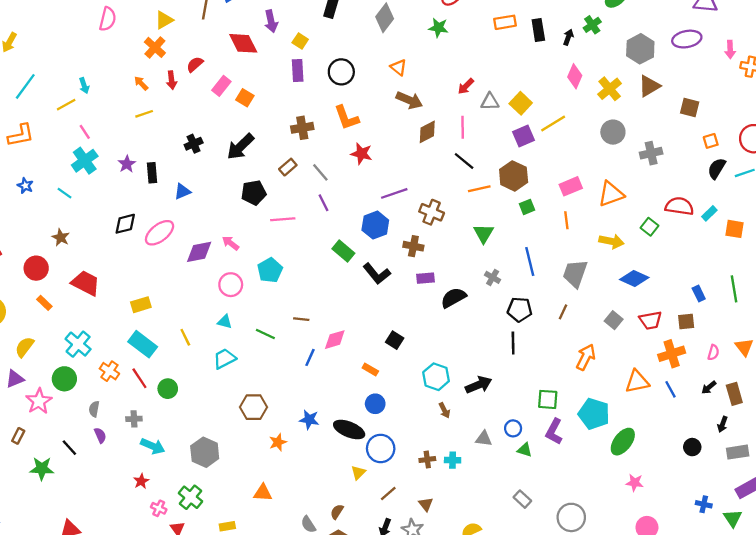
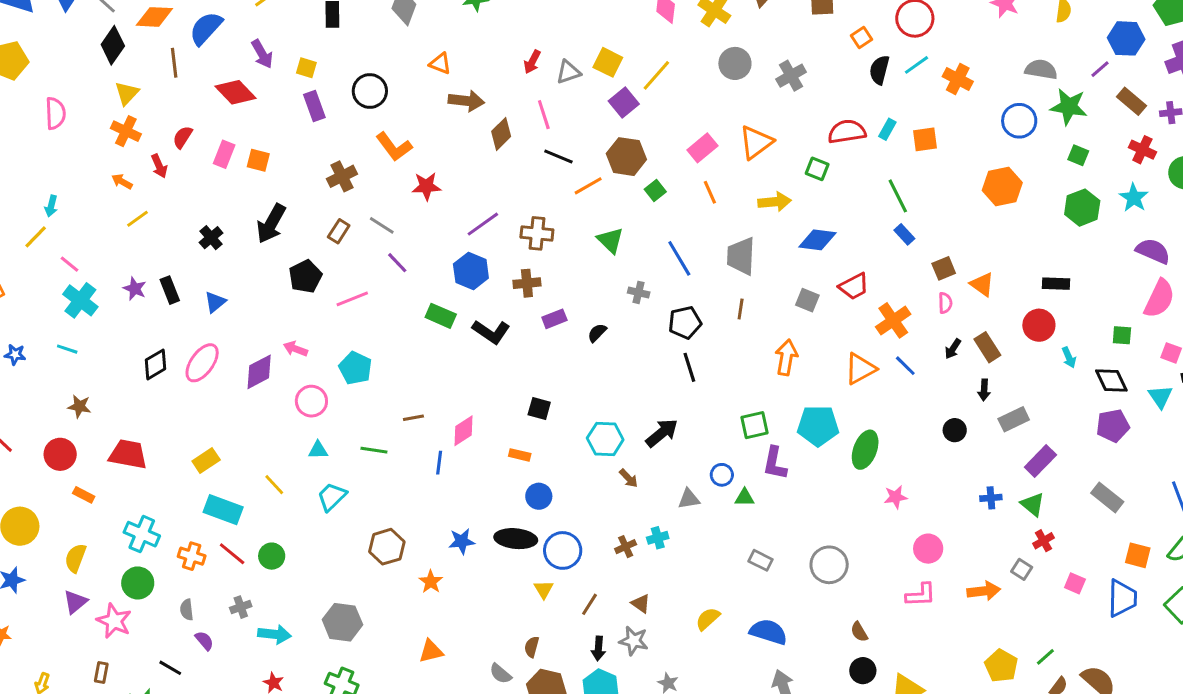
cyan arrow: (84, 86) -> (51, 206), turned 49
green line: (734, 289) -> (898, 196), moved
black semicircle: (453, 298) -> (597, 333), size x0.6
brown square: (686, 321) -> (944, 268), moved

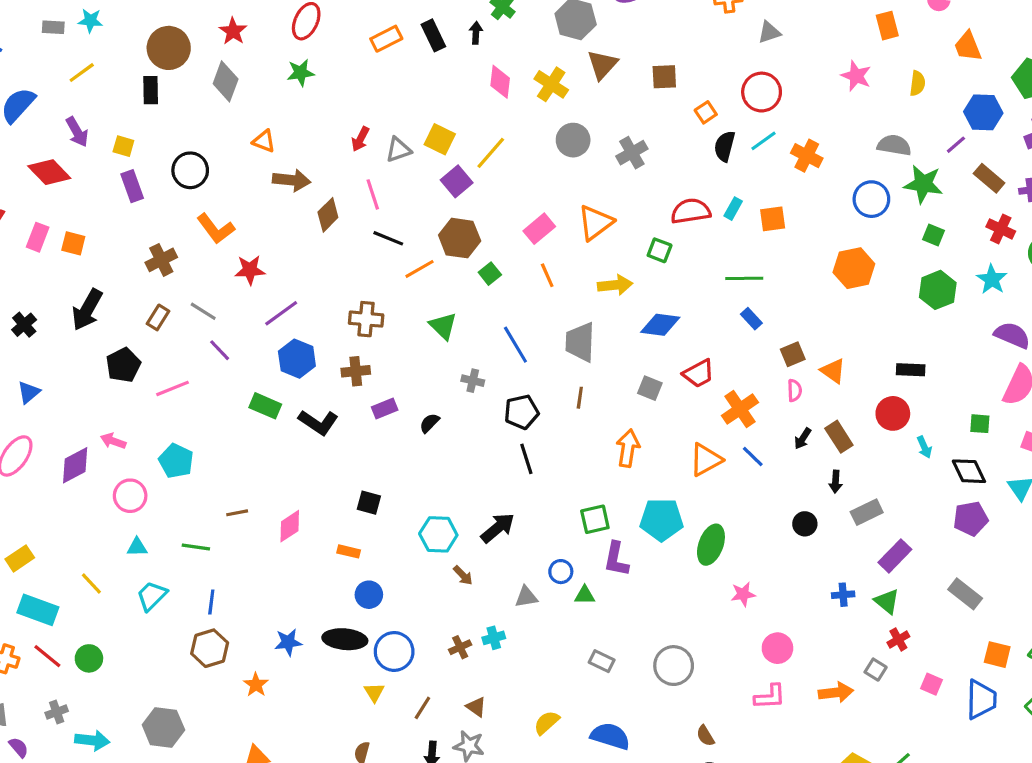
green line: (898, 196) -> (744, 278), turned -64
purple line: (483, 224) -> (281, 313), moved
blue line: (439, 463) -> (211, 602), moved

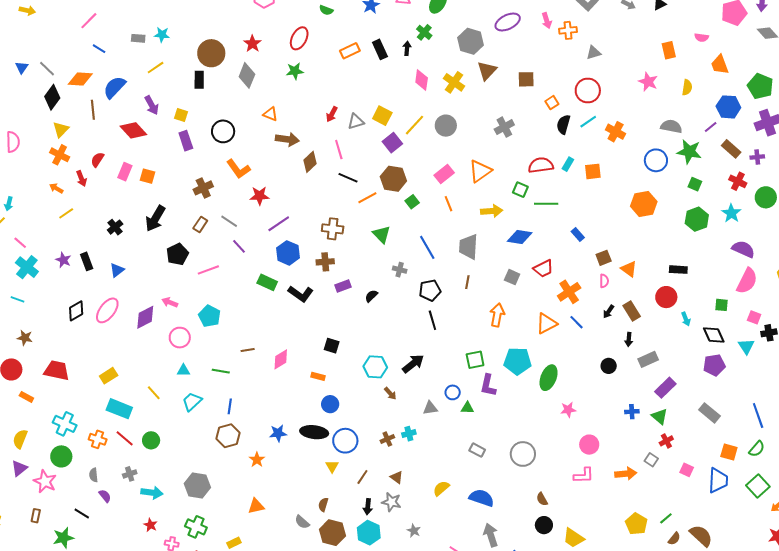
gray circle: (573, 140) -> (446, 126), moved
green line: (744, 278) -> (546, 204), moved

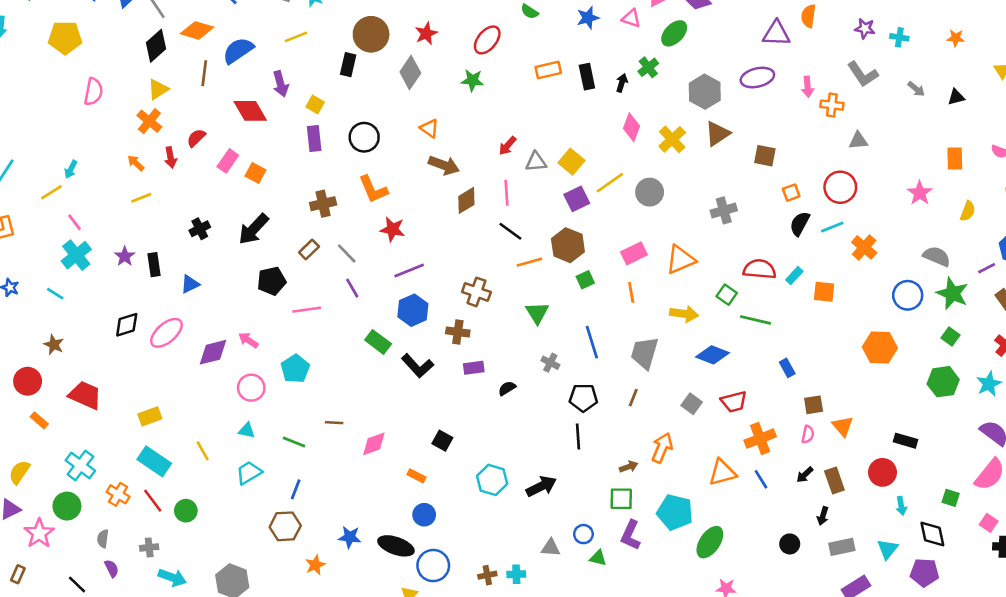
cyan triangle: (746, 346) -> (888, 549), moved
brown arrow: (390, 393) -> (629, 467), moved, turned -80

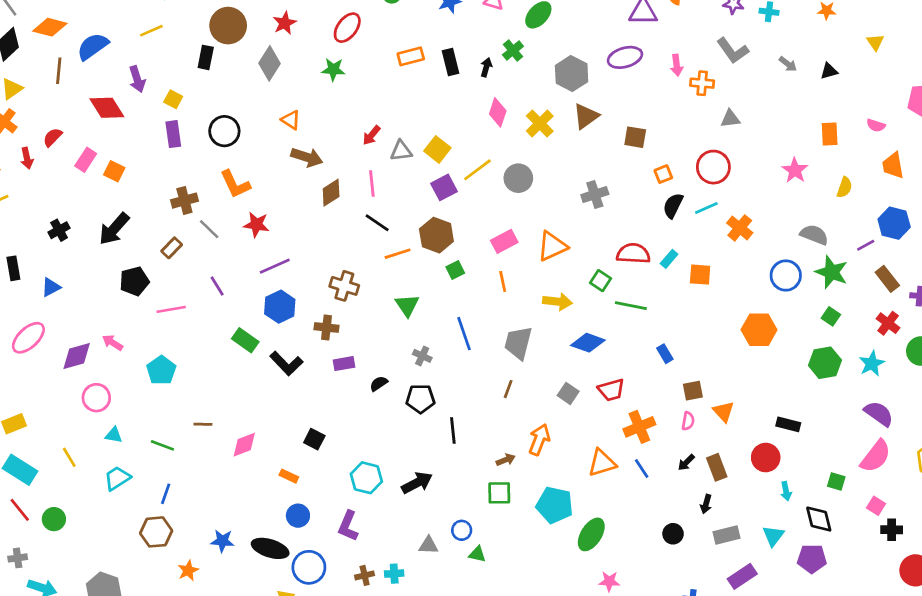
gray line: (347, 253) -> (209, 229), moved
pink circle: (251, 388) -> (96, 398), moved
black pentagon: (583, 398) -> (420, 399), moved
purple L-shape: (631, 535) -> (348, 526), moved

